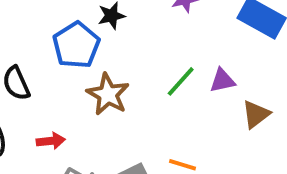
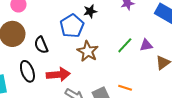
red arrow: (51, 141) -> (58, 75), size x1.6

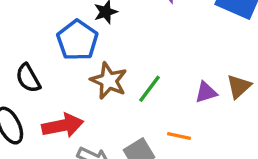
green line: (125, 45) -> (150, 89), moved
purple triangle: (146, 45) -> (206, 92), moved

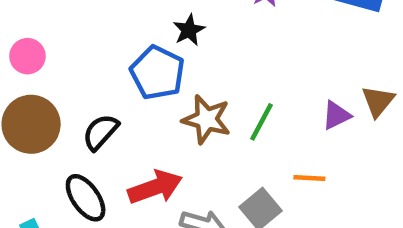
black semicircle: (28, 78) -> (101, 132), turned 80

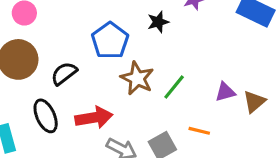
black star: (189, 30) -> (158, 22), moved
brown triangle: (378, 101) -> (254, 102), moved

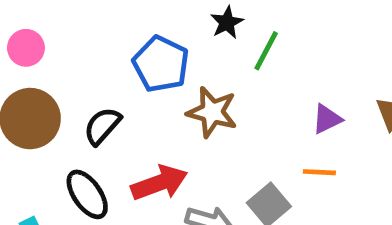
green line: (174, 87) -> (266, 51), moved
purple triangle: (225, 92) -> (327, 119), moved

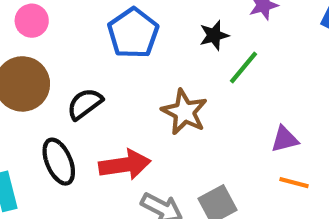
blue pentagon: (161, 64) -> (133, 33), moved
orange line: (319, 172) -> (294, 183), moved

